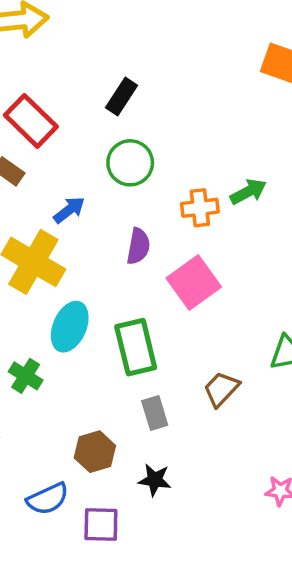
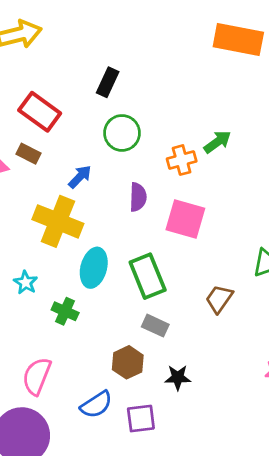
pink square: (194, 282) -> (185, 219), turned -30
gray rectangle: (155, 413) -> (155, 326), moved, turned -40

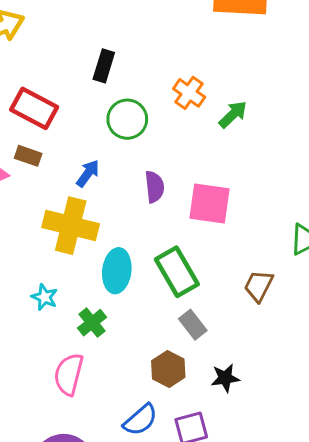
orange cross: (182, 160) -> (189, 93), moved, turned -32
green cross: (65, 311) -> (92, 323), turned 35
gray rectangle: (155, 326) -> (193, 325), turned 35
pink semicircle: (37, 376) -> (69, 374), moved

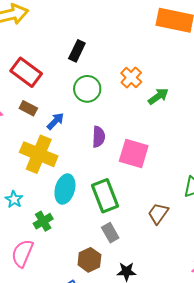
brown rectangle: (28, 156) -> (28, 108), moved

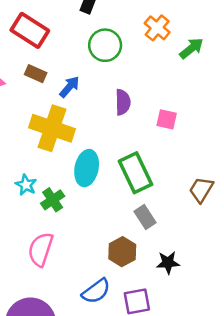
pink square: (134, 154) -> (167, 119), size x0.6
green cross: (43, 221) -> (53, 200), moved

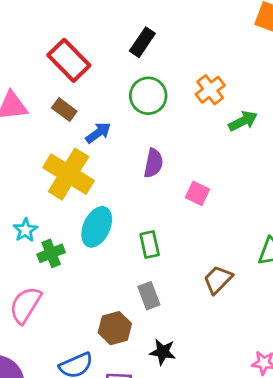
green rectangle: (136, 173) -> (150, 244), size x0.6

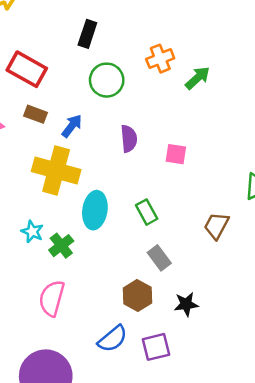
orange cross: (210, 90) -> (160, 59), turned 32

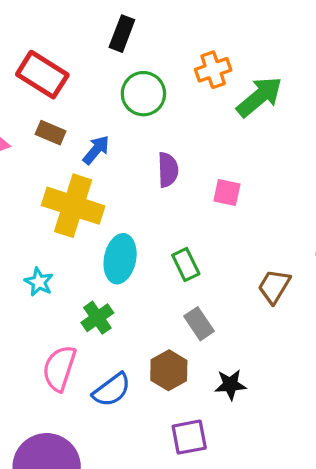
green arrow: (198, 78) -> (259, 97), size x1.4
green cross: (61, 246) -> (97, 318), moved
blue semicircle: (113, 339) -> (112, 390), moved

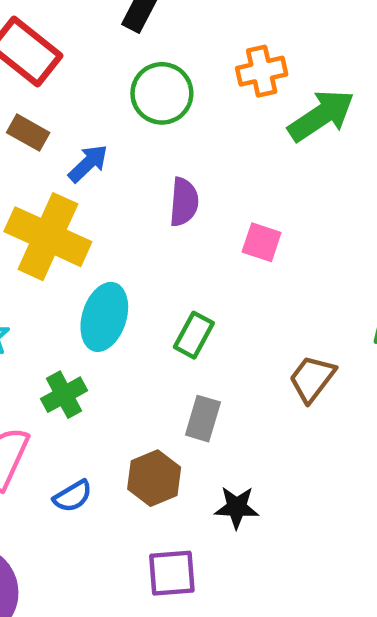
green rectangle: (186, 265) -> (194, 335), turned 48
gray rectangle: (199, 324) -> (203, 419), turned 44
blue semicircle: (112, 390) -> (73, 496), size x0.7

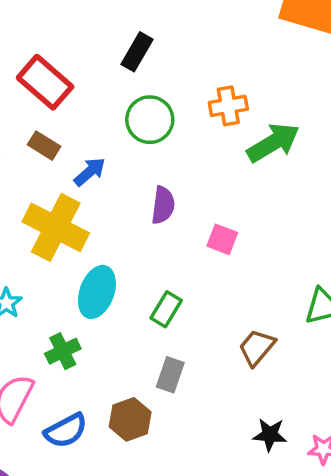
blue semicircle: (73, 496) -> (66, 431), size x1.4
black star: (237, 507) -> (270, 435), moved

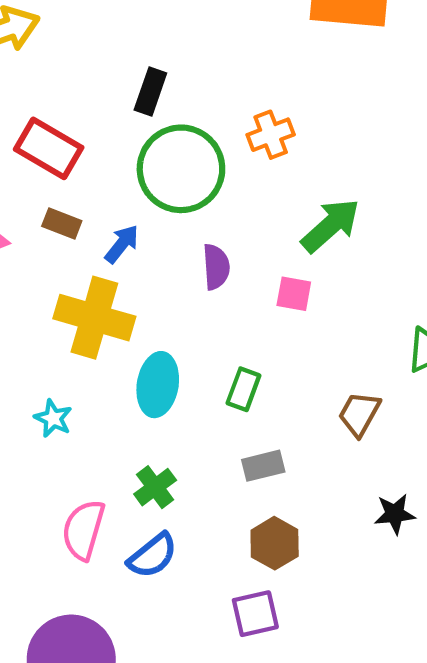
green circle: (150, 120) -> (181, 169), size x1.5
green arrow: (273, 143) -> (330, 226), moved
green cross: (63, 351) -> (155, 487), moved
gray rectangle: (170, 375) -> (263, 466), turned 68
brown hexagon: (130, 419) -> (275, 543), moved

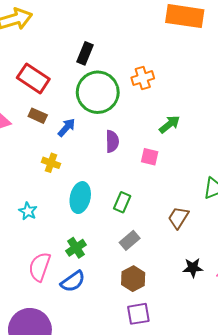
green arrow: (330, 226) -> (170, 124), size x0.7
yellow cross: (94, 318) -> (51, 163), size x0.5
gray rectangle: (263, 466) -> (130, 240), turned -30
purple square: (255, 614) -> (138, 314), moved

